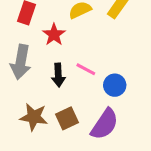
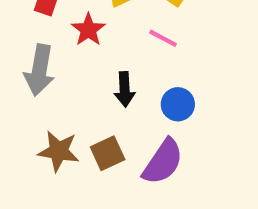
pink line: (86, 69) -> (163, 38), moved
black arrow: (58, 75) -> (125, 89), moved

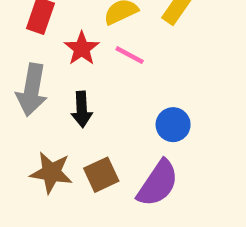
pink line: (163, 38) -> (130, 55), moved
black arrow: (125, 89) -> (82, 109), moved

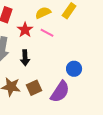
blue circle: (173, 125) -> (74, 69), moved

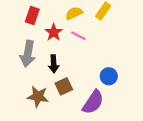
brown square: (34, 88) -> (64, 86), moved

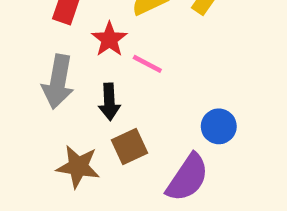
pink line: (78, 36) -> (147, 64), moved

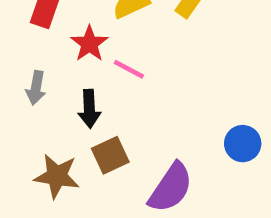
gray arrow: (58, 82) -> (36, 88), size x0.6
blue circle: (219, 126) -> (243, 144), moved

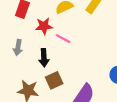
red star: (89, 44) -> (44, 26), turned 30

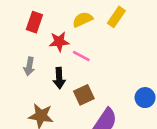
brown square: (54, 80) -> (84, 95), moved

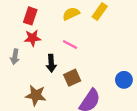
red star: (59, 42) -> (32, 38), moved
gray arrow: (29, 66) -> (15, 57), moved

